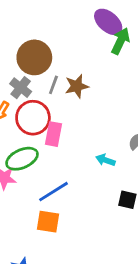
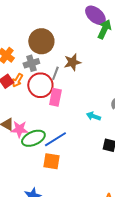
gray line: (53, 85) -> (55, 73), moved
gray cross: (21, 88) -> (31, 63), turned 35
green ellipse: (22, 159) -> (33, 138), moved

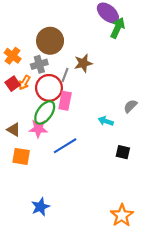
pink star: (19, 129) -> (38, 129), moved
green ellipse: (33, 138) -> (45, 113), moved, turned -30
orange square: (51, 161) -> (21, 156), moved

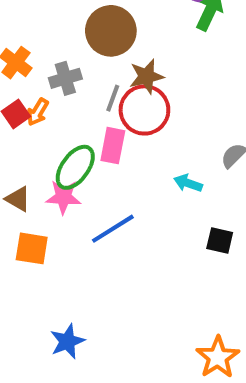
brown circle: (50, 41) -> (111, 31), moved
red circle: (49, 88) -> (144, 110), moved

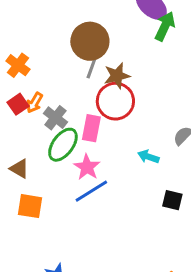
gray cross: (65, 78) -> (55, 118), moved, turned -35
gray line: (113, 98) -> (91, 68), moved
pink star: (63, 197) -> (87, 167), moved, turned 30

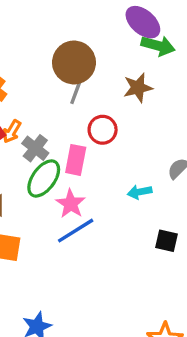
green arrow: (165, 26) -> (158, 46), turned 80
brown star: (117, 76) -> (138, 88), moved
red circle: (115, 101) -> (103, 130), size x0.7
cyan arrow: (148, 157) -> (140, 192), turned -30

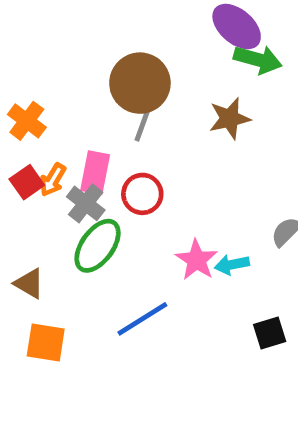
red circle: (103, 130) -> (142, 194), moved
pink rectangle: (76, 160) -> (95, 173), moved
pink star: (71, 204) -> (197, 260), moved
black square: (166, 241) -> (270, 333), turned -30

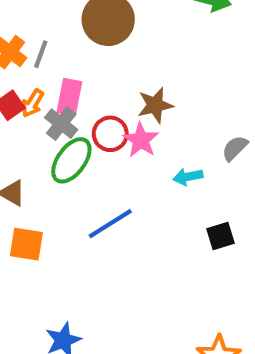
brown star: (230, 118) -> (155, 105), moved
gray line: (142, 126) -> (41, 54), moved
red circle: (142, 194) -> (110, 134), moved
pink star: (197, 260) -> (141, 140), moved

